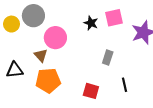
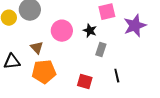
black star: (91, 23) -> (90, 31), moved
pink circle: (55, 38) -> (62, 31), moved

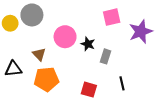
black star: (90, 31) -> (88, 44), moved

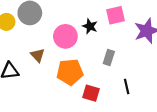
black star: (88, 44) -> (90, 26), moved
orange pentagon: (46, 79) -> (70, 72), moved

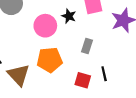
brown triangle: (38, 55) -> (19, 75), moved, size x1.6
red square: (91, 93) -> (83, 80), moved

